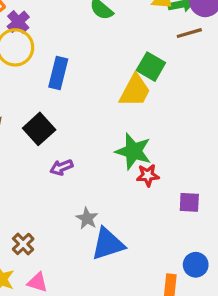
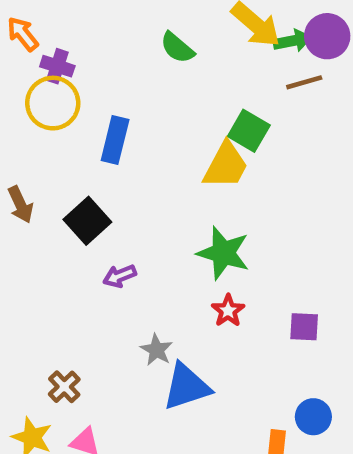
purple cross: (18, 22) -> (57, 66), turned -30
red star: (148, 175) -> (228, 311), moved, turned -30

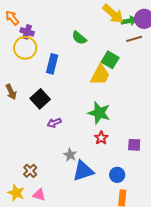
green semicircle: (177, 48) -> (79, 38), moved
blue circle: (313, 417) -> (117, 175), moved

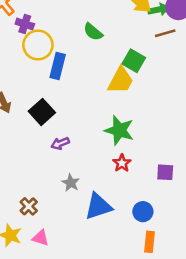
yellow circle: (25, 48) -> (38, 45), moved
gray star: (70, 155) -> (71, 183), moved

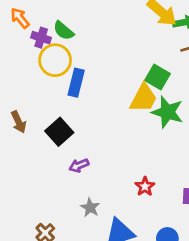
green semicircle: (93, 32) -> (63, 31), moved
green star: (119, 130) -> (167, 112), moved

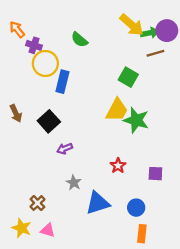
green semicircle: (63, 31) -> (79, 40), moved
yellow trapezoid: (144, 98) -> (117, 110), moved
green star: (167, 112) -> (136, 120), moved

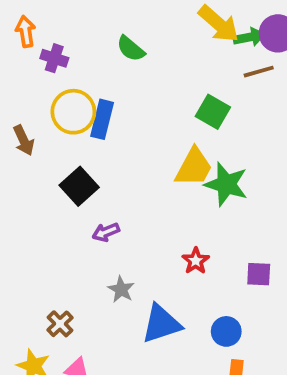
orange arrow: (17, 29) -> (26, 31), turned 30
yellow circle: (45, 63) -> (73, 112), moved
brown arrow: (16, 113) -> (24, 140), moved

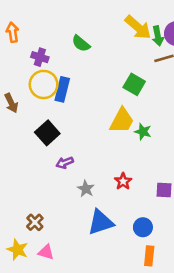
green arrow: (249, 37) -> (158, 36), turned 90
purple cross: (54, 58) -> (40, 57), moved
green star: (226, 184) -> (143, 132), size x0.6
gray star: (121, 289) -> (86, 189), moved

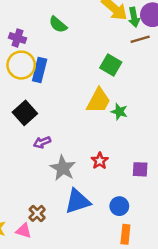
gray star: (86, 189) -> (63, 168), size x1.5
brown cross: (35, 222) -> (37, 213), moved

